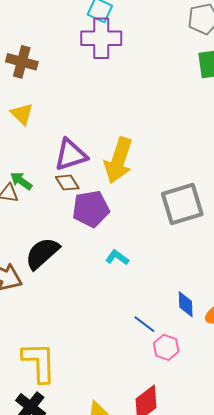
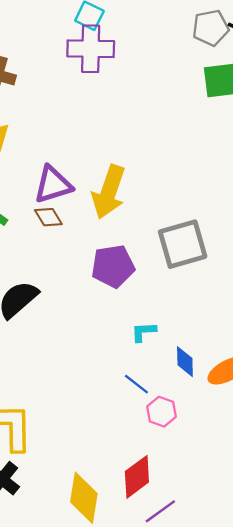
purple pentagon: (91, 209) -> (113, 266), moved
cyan L-shape: (117, 257) -> (144, 332), moved, turned -40

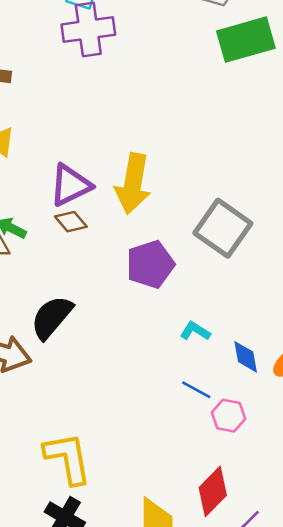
gray square: (183, 244) -> (223, 228), turned -30
cyan L-shape: (144, 332) -> (195, 331), turned 44

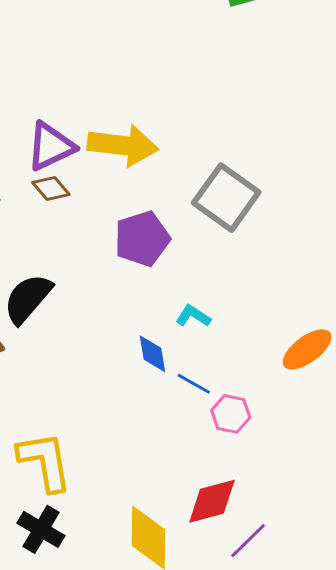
yellow arrow: (133, 184) -> (123, 145), turned -94
blue diamond: (246, 357) -> (152, 354), moved
red diamond: (213, 491) -> (212, 501), turned 30

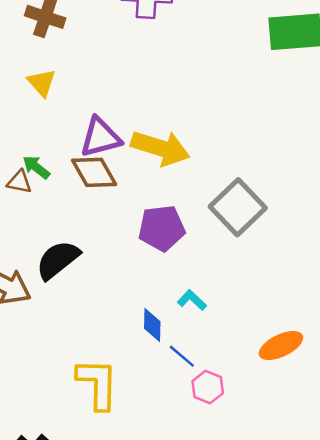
brown diamond: (51, 189) -> (94, 172), size x1.5
yellow L-shape: (45, 461) -> (97, 384), moved

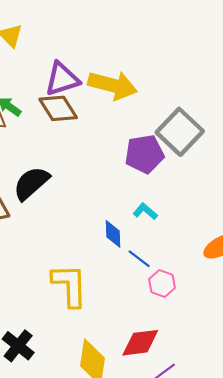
purple pentagon: (162, 228) -> (144, 154), moved

